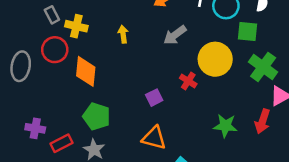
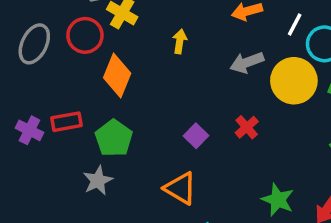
yellow circle: (215, 59) -> (294, 81), moved
purple square: (154, 98) -> (196, 136), turned -35
red rectangle: (61, 143) -> (66, 122), moved

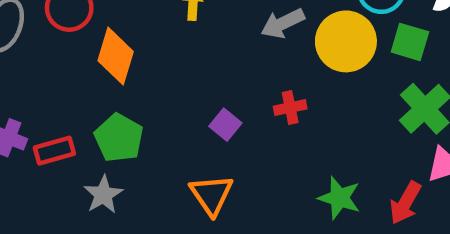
red rectangle: (66, 122) -> (54, 151), moved
red cross: (247, 127) -> (290, 108), turned 35
orange triangle: (180, 188) -> (211, 195), turned 30

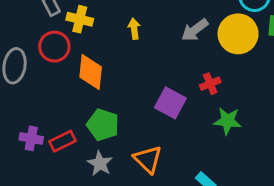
purple square: (225, 125) -> (170, 103), size x1.5
orange triangle: (211, 195) -> (148, 159), moved
green star: (339, 198) -> (227, 121), moved

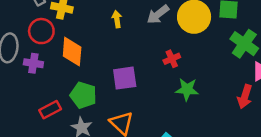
yellow arrow: (134, 29) -> (117, 19), moved
purple square: (170, 103) -> (125, 78), moved, turned -35
purple cross: (31, 138) -> (33, 63), moved

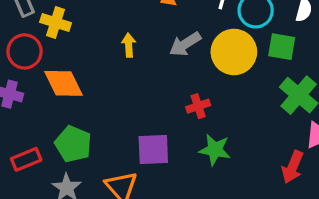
orange diamond: (72, 52) -> (64, 83), turned -36
purple square: (125, 78) -> (153, 150), moved

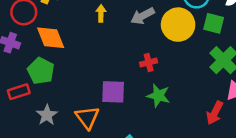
green pentagon: (73, 144) -> (41, 71), moved

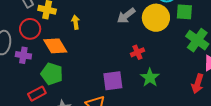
yellow arrow: (101, 13) -> (76, 22), moved
green star: (158, 96) -> (150, 78), turned 30

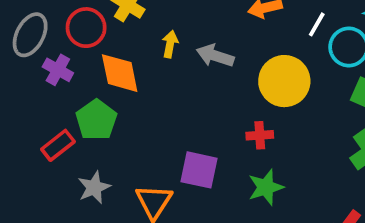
gray arrow: (126, 16) -> (215, 56), moved, turned 36
yellow circle: (156, 18) -> (284, 81), moved
red rectangle: (37, 94) -> (58, 145), turned -30

